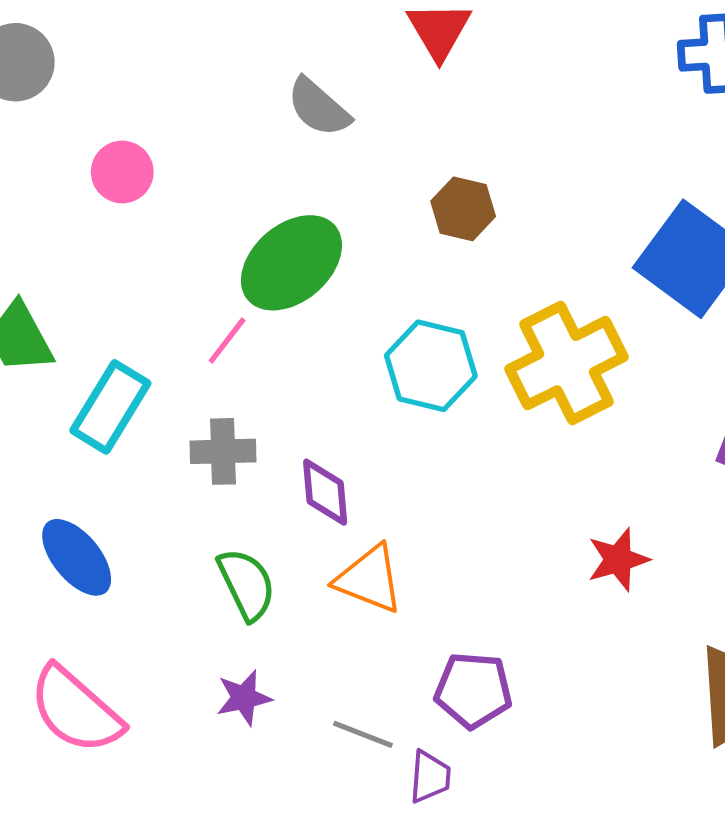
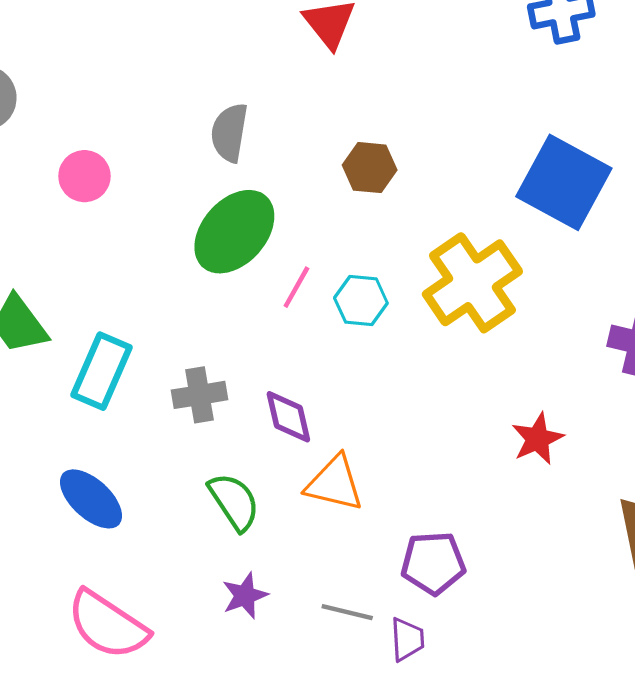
gray semicircle: (319, 107) -> (229, 133), moved, turned 66
pink line: (227, 340) -> (296, 287), moved
cyan hexagon: (431, 366) -> (361, 301), size x0.7

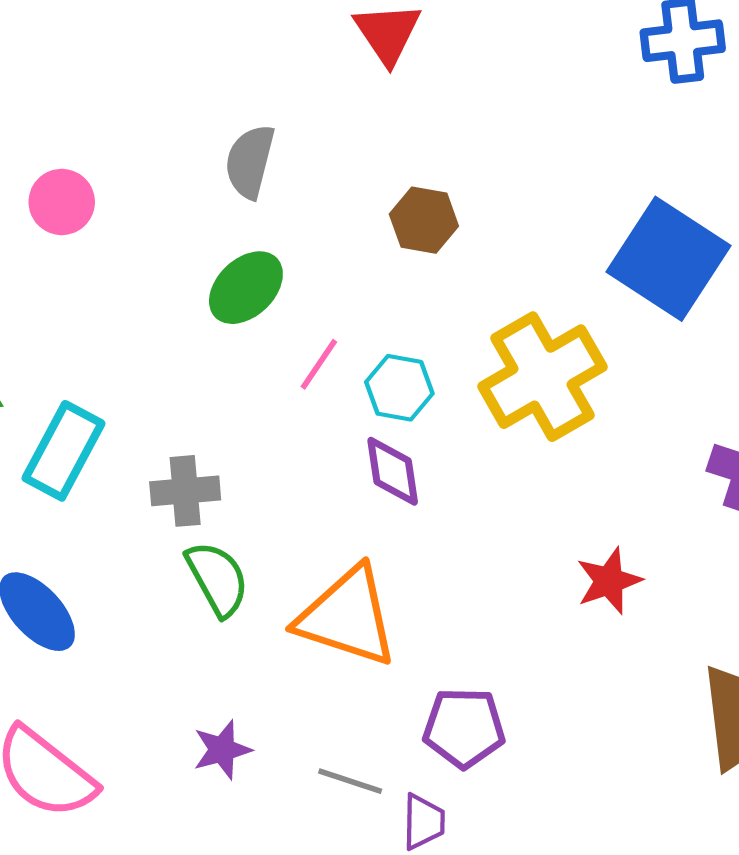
green ellipse: (234, 232) -> (246, 288), size x0.7
purple diamond: (288, 417) -> (393, 471), moved
orange triangle: (335, 483) -> (347, 617), size x1.4
green semicircle: (234, 502) -> (217, 579), moved

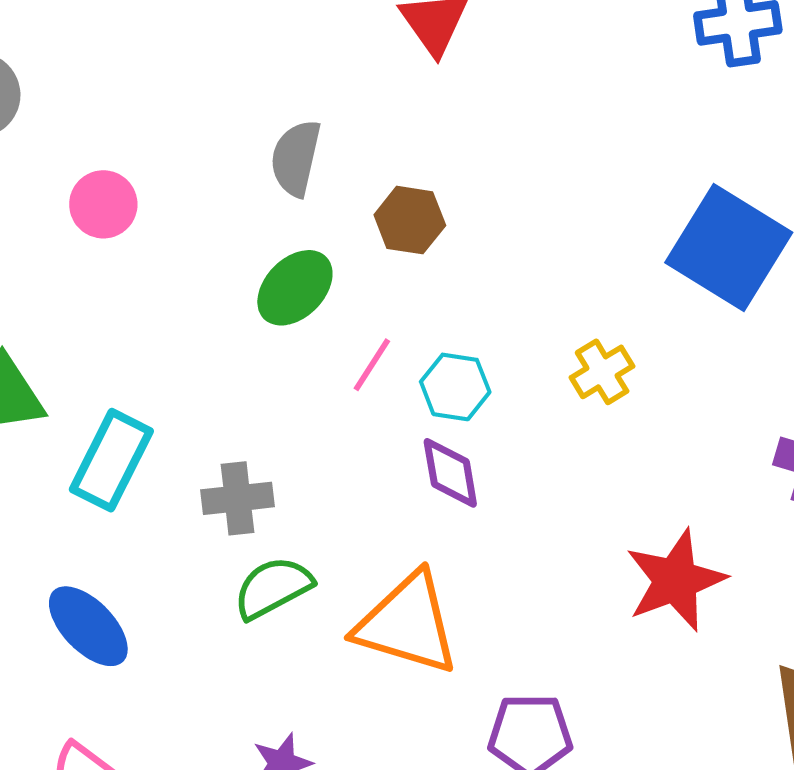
brown hexagon: (424, 220) -> (410, 220), moved
yellow cross: (542, 377) -> (602, 372), size x0.5
green semicircle: (217, 579) -> (273, 588), turned -88
red star: (609, 581) -> (676, 580), size x1.5

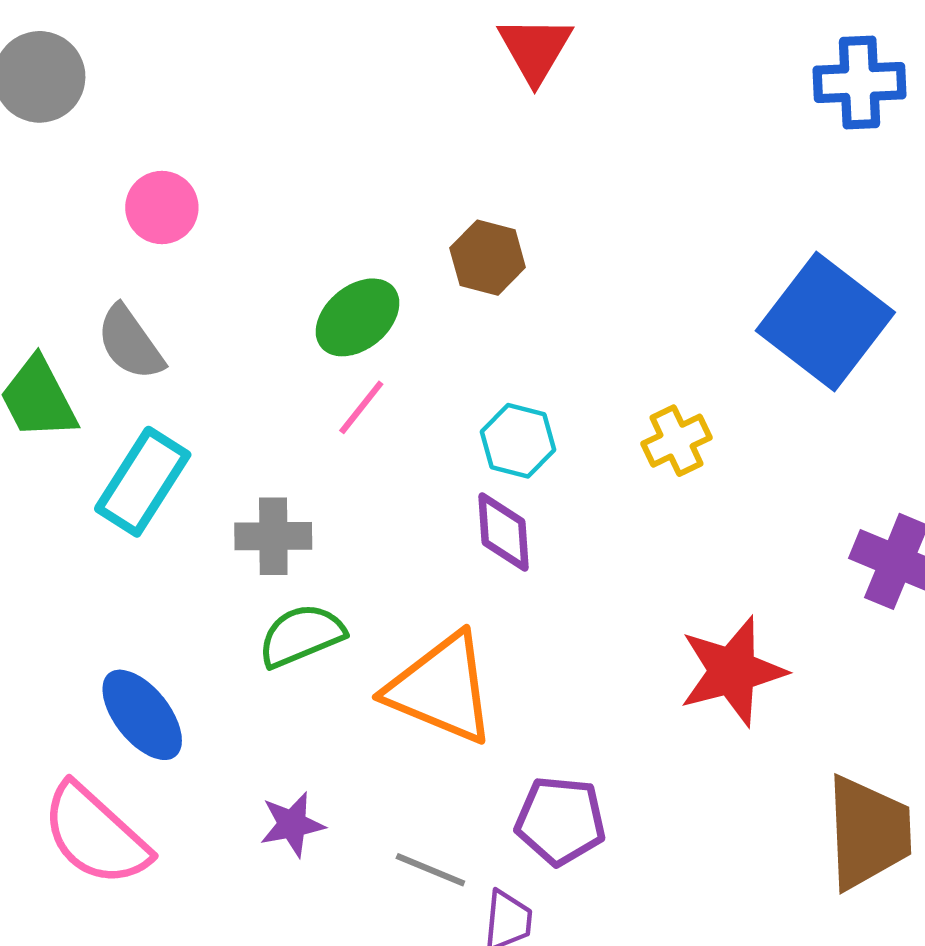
gray semicircle: (296, 158) -> (130, 343), moved, turned -54
pink line: (372, 365) -> (361, 407), moved
blue ellipse: (88, 626) -> (142, 715), moved

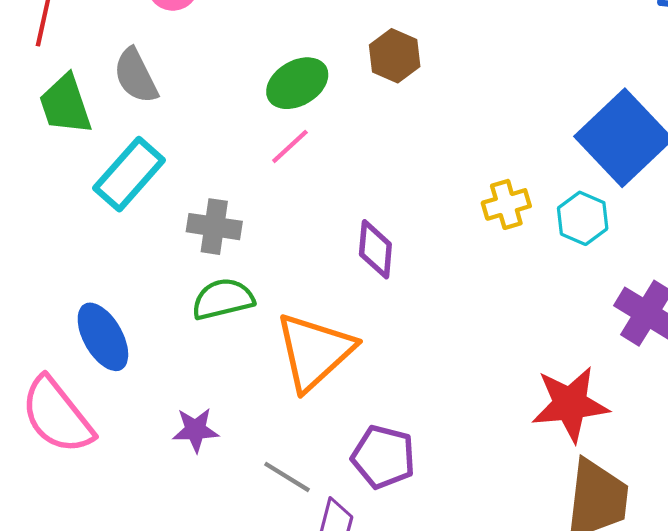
cyan hexagon: (518, 441) -> (583, 218), moved
red star: (732, 671) -> (570, 404), moved
orange triangle: (441, 689) -> (315, 352), turned 46

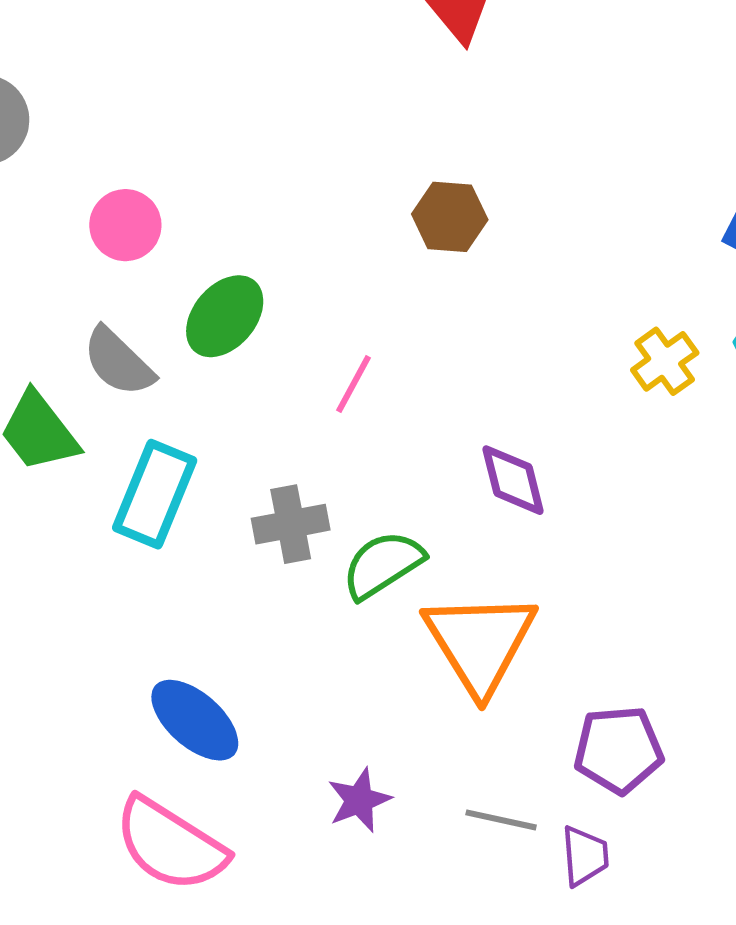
green ellipse: (297, 83) -> (225, 316), moved
green semicircle: (223, 299) -> (383, 565), moved

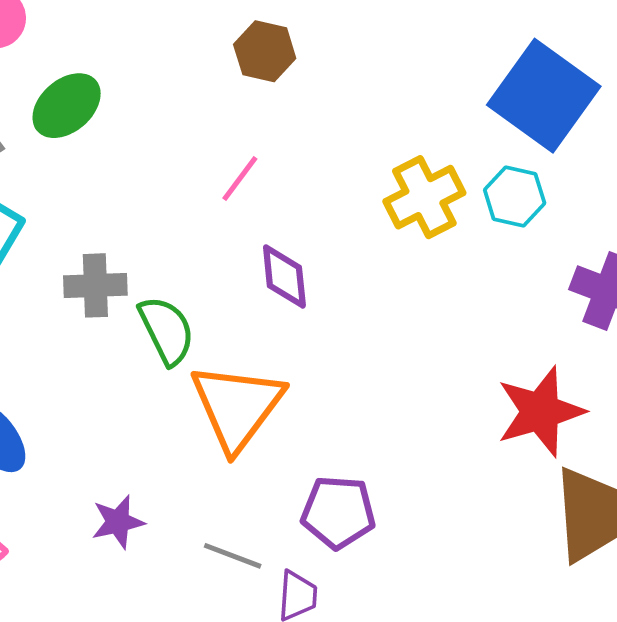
yellow cross: (665, 361) -> (424, 197), size x1.4
pink line: (353, 384) -> (240, 178), moved
green semicircle: (383, 565) -> (167, 330), turned 88

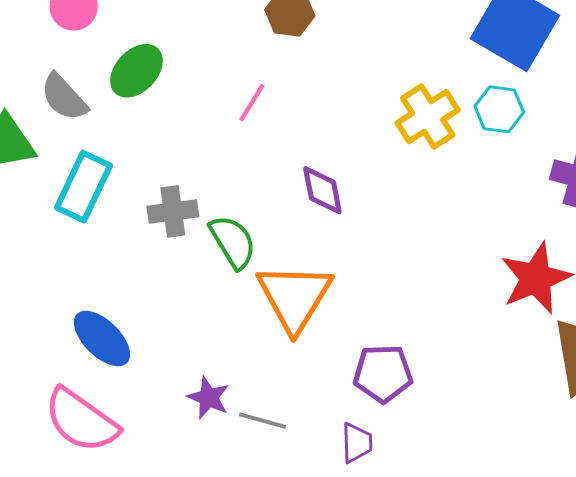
pink line: (240, 178) -> (252, 103), moved
purple star: (118, 522) -> (208, 398), turned -30
gray line: (233, 556) -> (262, 421), moved

